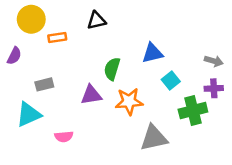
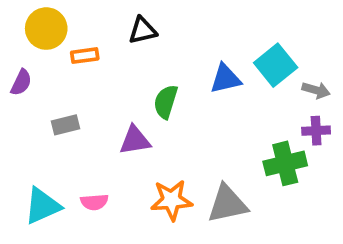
cyan square: (171, 81) -> (276, 65), moved, size x1.5
orange star: (129, 101) -> (171, 200), moved
cyan triangle: (29, 114) -> (42, 206), moved

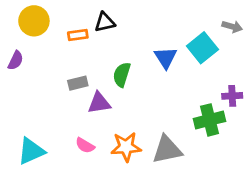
orange rectangle: (85, 56) -> (78, 35), moved
blue triangle: (225, 79) -> (166, 58), turned -50
gray arrow: (316, 90) -> (232, 27), moved
gray rectangle: (65, 125) -> (78, 83), moved
pink semicircle: (94, 202) -> (85, 145), moved, turned 36

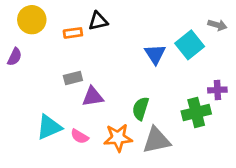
green semicircle: (122, 75) -> (141, 109), moved
cyan triangle: (31, 151) -> (49, 127), moved

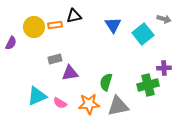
yellow circle: (32, 20) -> (34, 27), moved
blue triangle: (155, 54) -> (113, 25), moved

